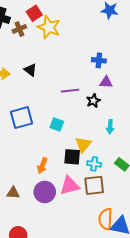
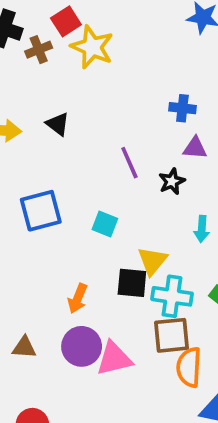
purple line: (70, 91) -> (129, 163), turned 72
cyan cross: (94, 164) -> (172, 296), size x1.5
pink triangle: (70, 186) -> (114, 359), moved
orange semicircle: (105, 219) -> (189, 367), moved

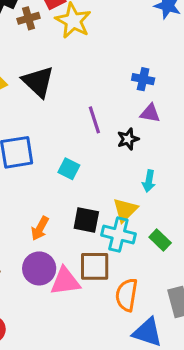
black triangle: (58, 124) -> (38, 82), size x1.6
yellow triangle: (152, 261) -> (125, 210), moved
brown square: (171, 335) -> (95, 266), moved

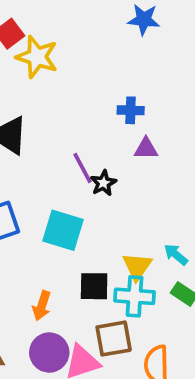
black star: (128, 139) -> (103, 183), moved
cyan square: (69, 169) -> (63, 230), size x1.6
cyan arrow: (149, 181) -> (176, 255), moved, turned 130

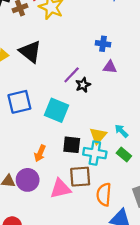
purple line: (83, 168) -> (72, 75), turned 66
purple circle: (49, 353) -> (28, 180), moved

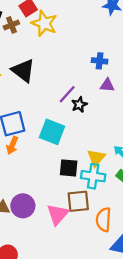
orange arrow: (40, 153) -> (12, 145), moved
pink triangle: (60, 189) -> (58, 214), turned -35

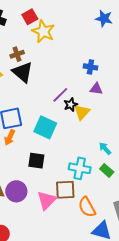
brown cross: (11, 25) -> (17, 54), moved
yellow triangle: (96, 158) -> (82, 112), moved
black square: (69, 168) -> (36, 161), moved
orange semicircle: (104, 220) -> (87, 207), turned -35

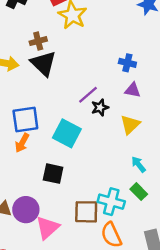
yellow triangle: (82, 112) -> (130, 125), moved
cyan cross: (80, 168) -> (111, 202), moved
pink triangle: (47, 200) -> (47, 228), moved

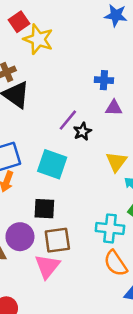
yellow triangle: (130, 125) -> (116, 162), moved
purple circle: (26, 210) -> (20, 237), moved
brown square: (86, 212) -> (57, 240), moved

